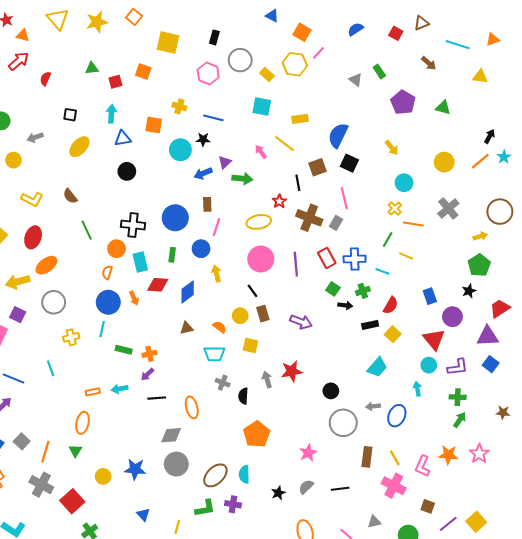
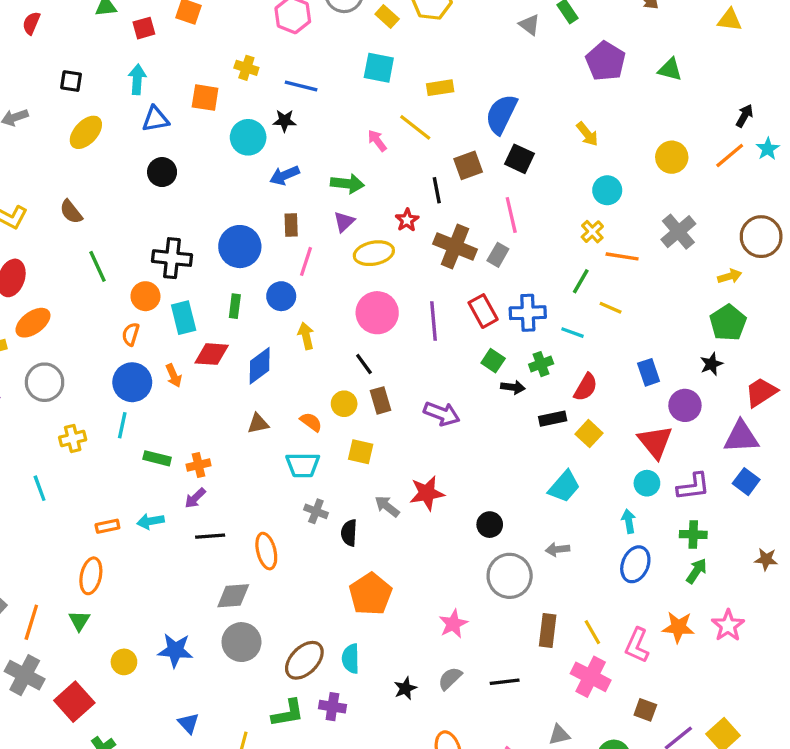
purple triangle: (225, 162) -> (344, 222), moved
gray arrow: (267, 380) -> (387, 506), turned -35
blue ellipse: (397, 416) -> (635, 564), moved

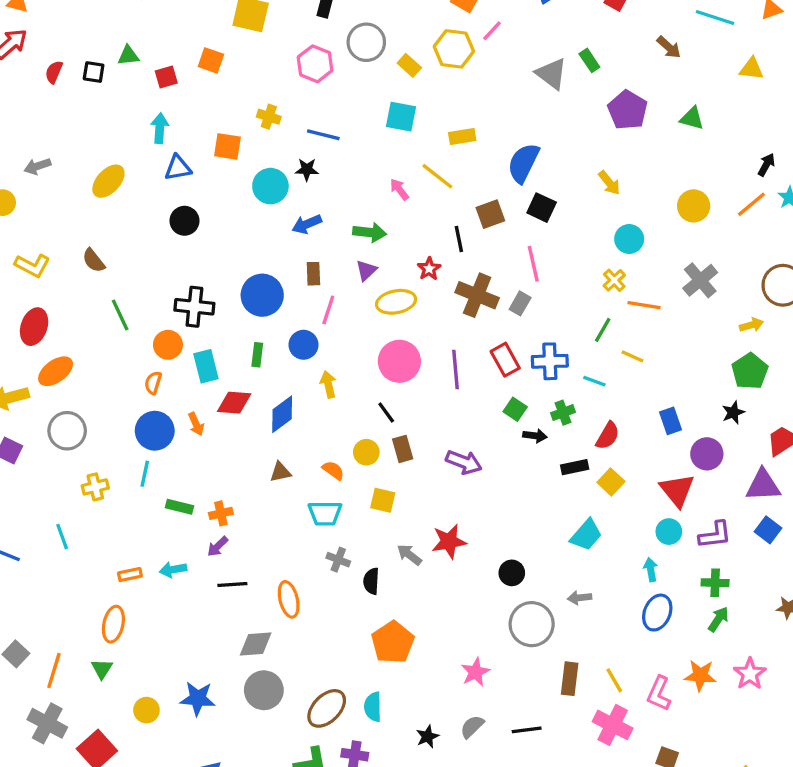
gray triangle: (529, 25) -> (551, 74), size x1.5
black square: (71, 81) -> (94, 72), moved

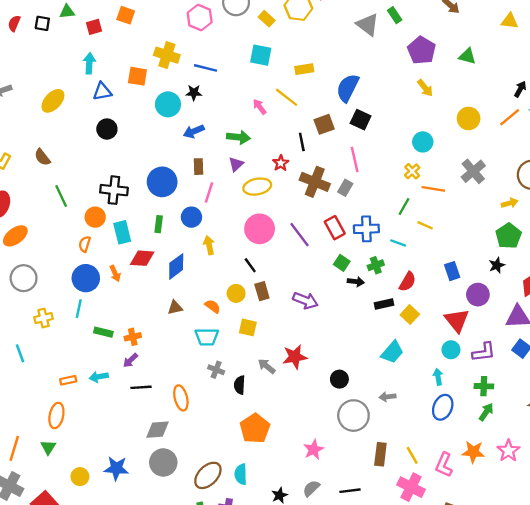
yellow cross: (269, 117) -> (167, 55), size x1.5
yellow arrow: (609, 183) -> (425, 88), moved
purple line: (456, 370) -> (299, 235), turned -32

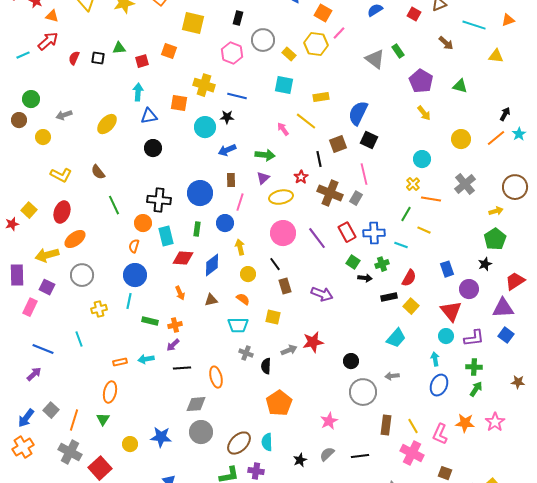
orange arrow: (115, 273) -> (180, 293), moved
yellow circle: (236, 293) -> (248, 274), moved
gray arrow: (267, 366) -> (289, 350), turned 119

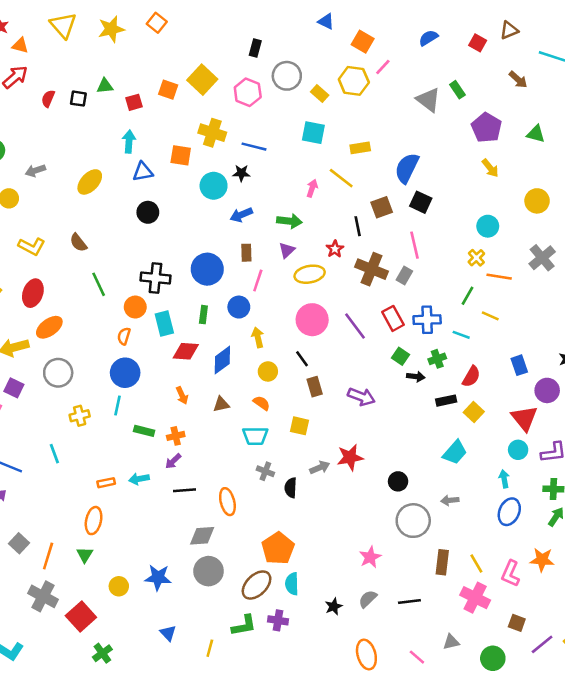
yellow square: (193, 23) -> (202, 80), moved, turned 30
pink arrow: (283, 129) -> (312, 188), turned 56
orange pentagon: (279, 403) -> (278, 548), moved

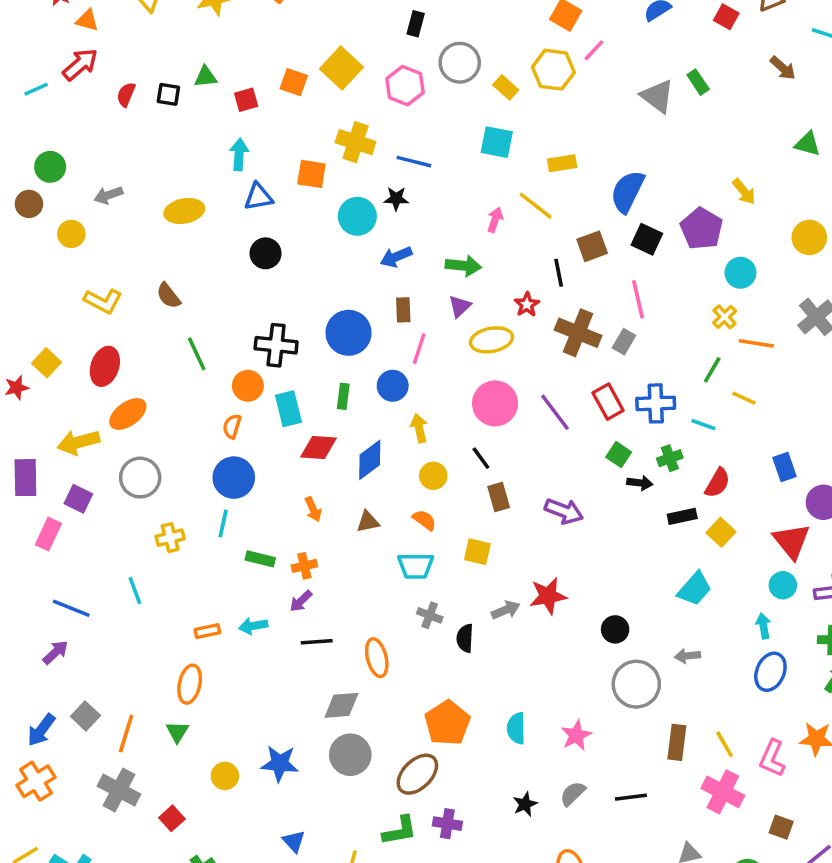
purple pentagon: (486, 128) -> (702, 229), moved
yellow ellipse: (90, 182) -> (184, 211), turned 36
cyan semicircle: (292, 584) -> (516, 728), moved
red square: (81, 617) -> (172, 818), size x0.6

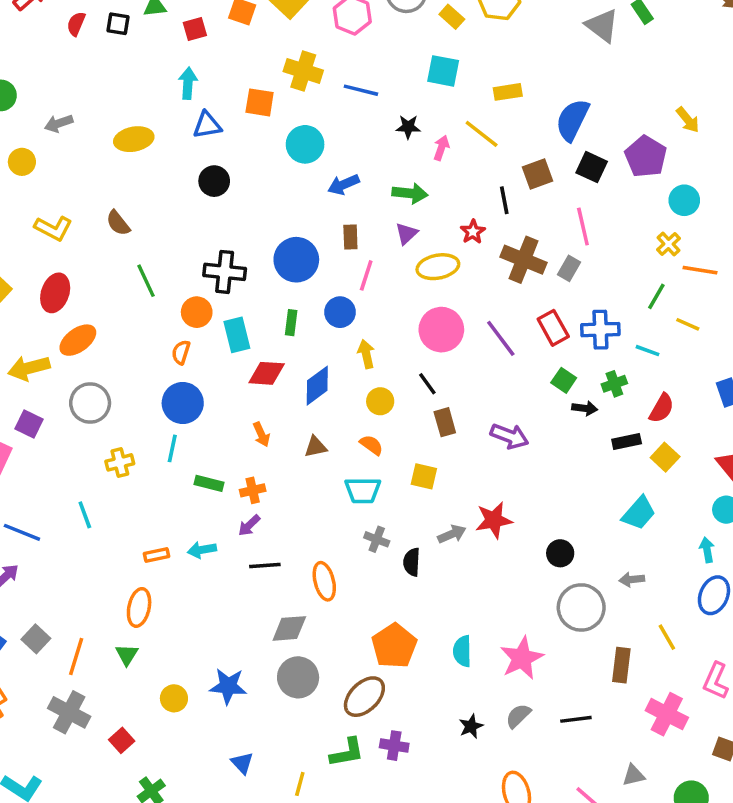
black star: (396, 199) -> (408, 127), moved
pink star: (576, 735) -> (522, 658), size x1.4
yellow line: (725, 744) -> (667, 637), moved

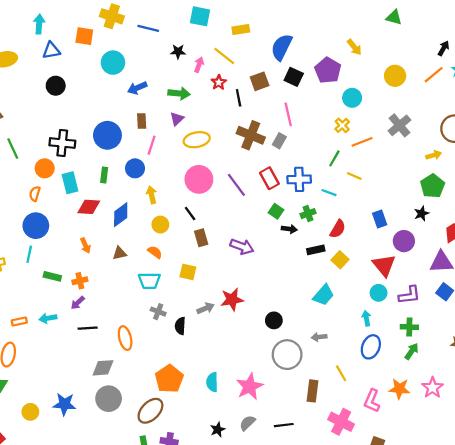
red star: (473, 232) -> (219, 82), moved
orange line: (700, 270) -> (362, 142), turned -30

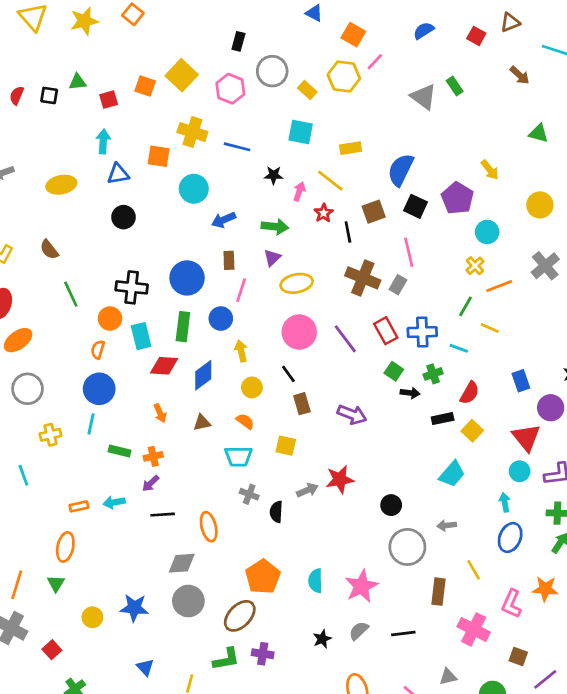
green rectangle: (104, 175) -> (183, 327), size x1.5

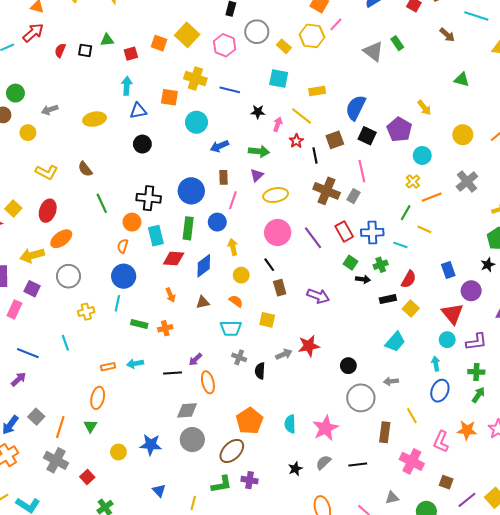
purple arrow: (151, 483) -> (195, 359), moved

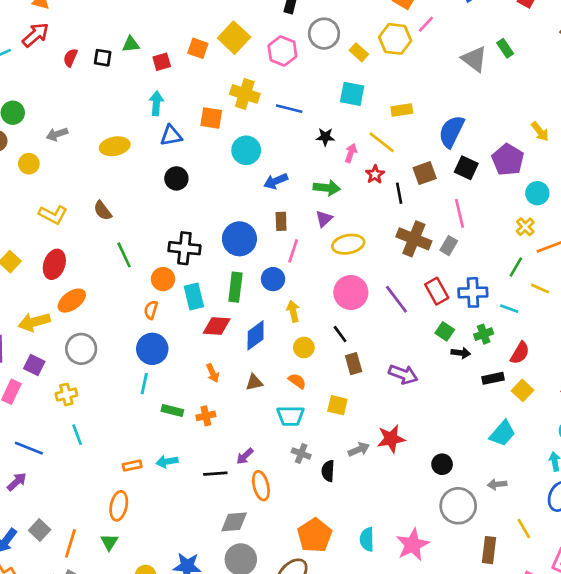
yellow cross: (86, 312) -> (66, 394), moved

